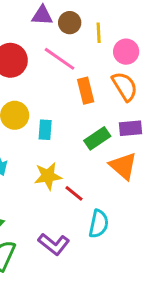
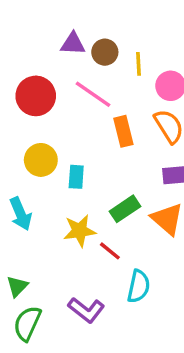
green rectangle: (97, 138) -> (125, 209), moved

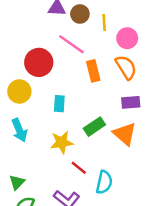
red circle: (36, 96) -> (39, 62), moved
yellow circle: (41, 160) -> (19, 91), moved
red line: (110, 251) -> (79, 168), moved

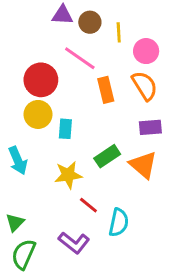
yellow circle: (19, 91) -> (38, 114), moved

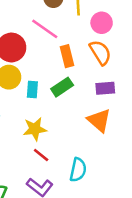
green rectangle: (107, 156) -> (62, 87), moved
red line: (88, 205) -> (41, 155), moved

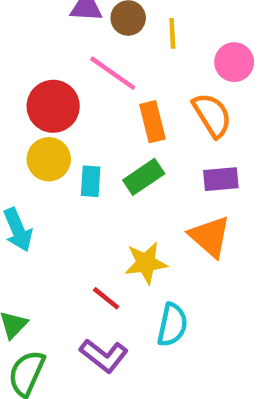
pink circle: (102, 23) -> (234, 62), moved
yellow star: (35, 129) -> (146, 263), moved

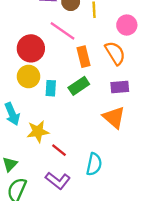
yellow star: (146, 263) -> (38, 131), moved

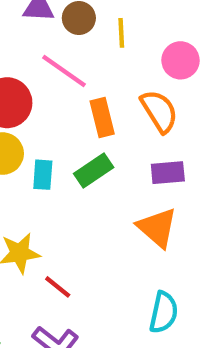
cyan semicircle: (94, 164) -> (164, 312), moved

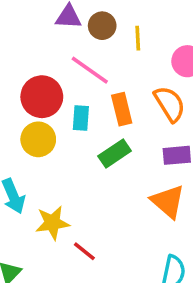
cyan rectangle: (43, 175) -> (81, 118), moved

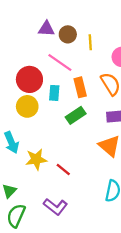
red line: (84, 251) -> (63, 169), moved

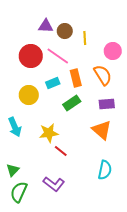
red circle: (29, 79) -> (31, 56), moved
cyan rectangle: (54, 93) -> (53, 83), turned 64
yellow star: (36, 159) -> (49, 133), moved

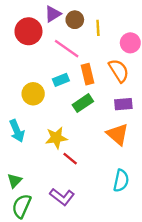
purple triangle: (46, 26) -> (53, 14), turned -35
red circle: (31, 56) -> (28, 31), moved

